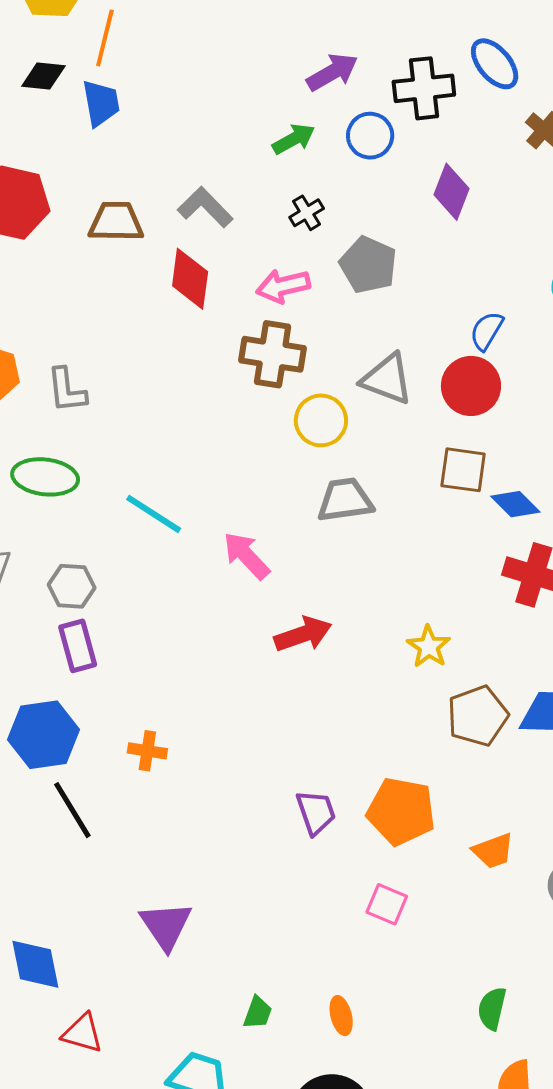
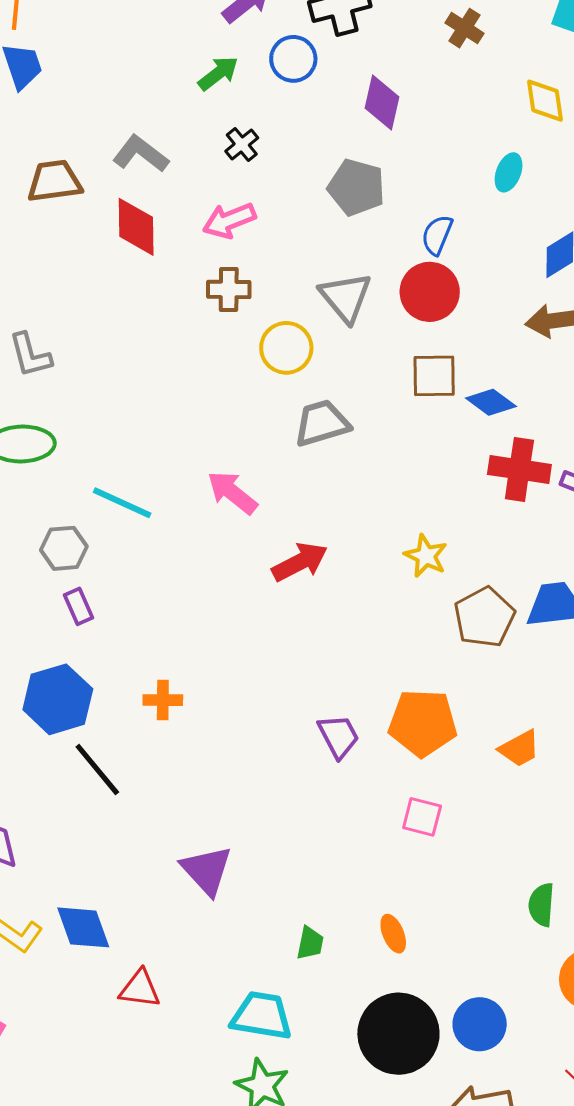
gray pentagon: (368, 265) -> (356, 187), moved
brown cross: (273, 354) -> (229, 289), size x0.7
gray triangle: (387, 379) -> (346, 297), turned 38
cyan line: (154, 514) -> (122, 503), moved
purple rectangle: (78, 646) -> (78, 606), size x0.7

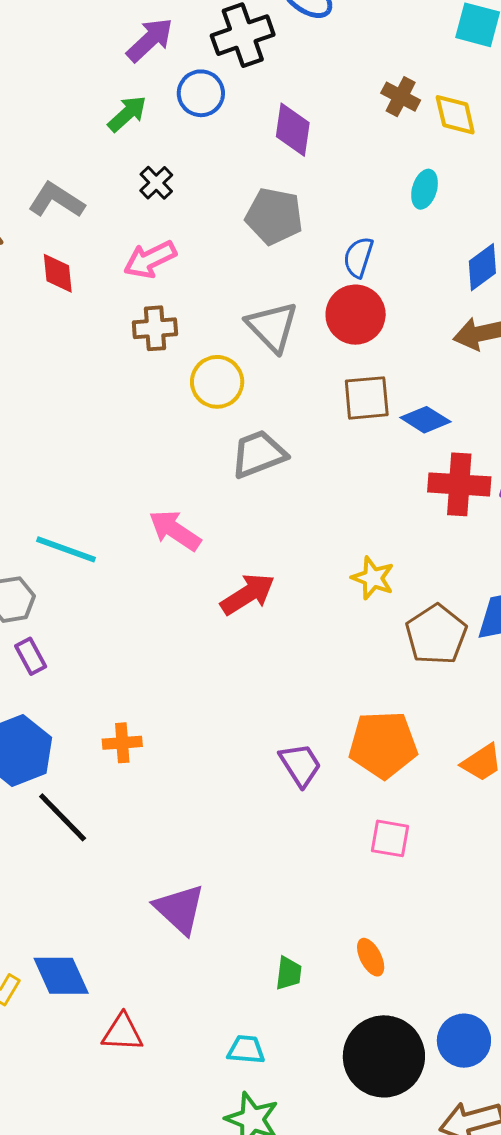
brown cross: (465, 28) -> (401, 97), moved
red diamond: (136, 227) -> (58, 273), size x0.7
cyan trapezoid: (262, 1016) -> (246, 1050), size x0.6

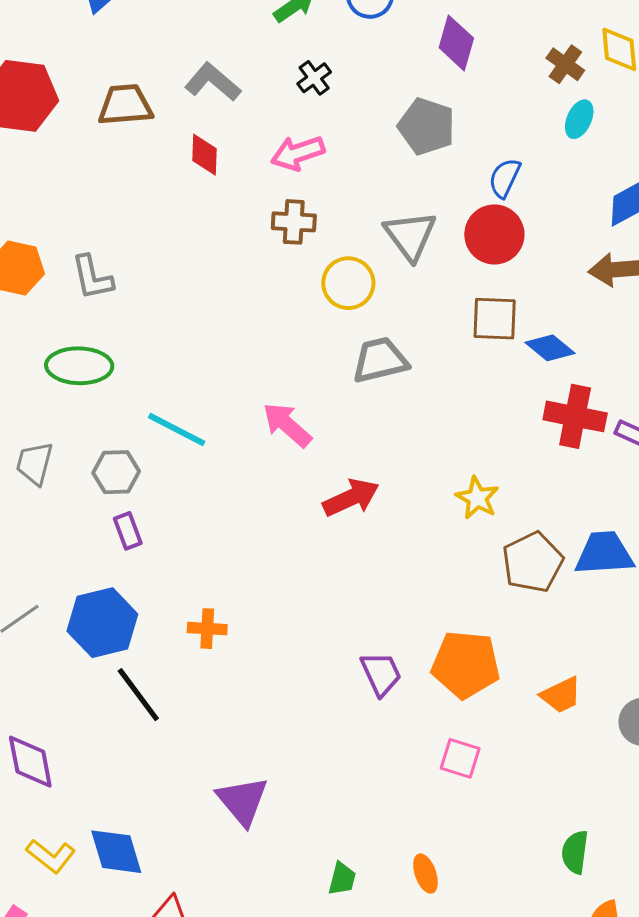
brown cross: (401, 97) -> (565, 64), moved

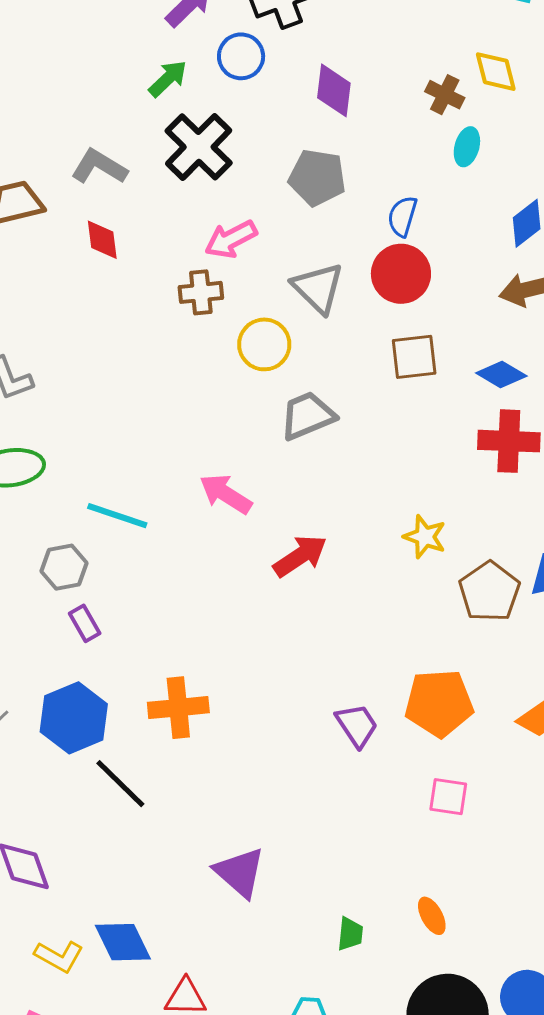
black cross: (314, 78) -> (199, 147), size x2.0
pink arrow: (298, 153) -> (231, 239), moved
blue diamond: (550, 348) -> (501, 374), moved
orange cross: (207, 629) -> (178, 708), size x1.5

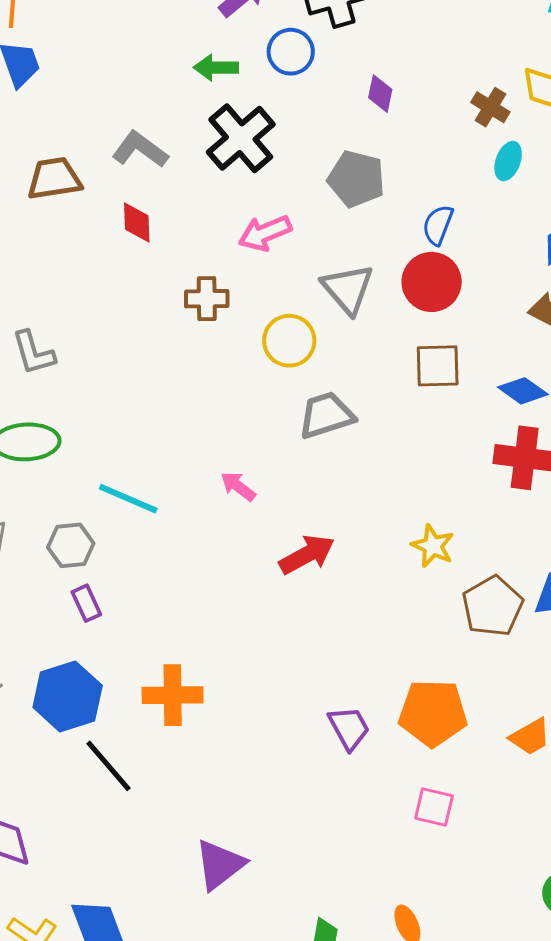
green arrow: (168, 79) -> (216, 68), turned -141
purple diamond: (334, 90) -> (380, 94), size x0.7
brown cross: (201, 292) -> (207, 299), moved
pink arrow: (226, 494) -> (238, 486), size x0.7
purple triangle: (240, 872) -> (220, 865), turned 36

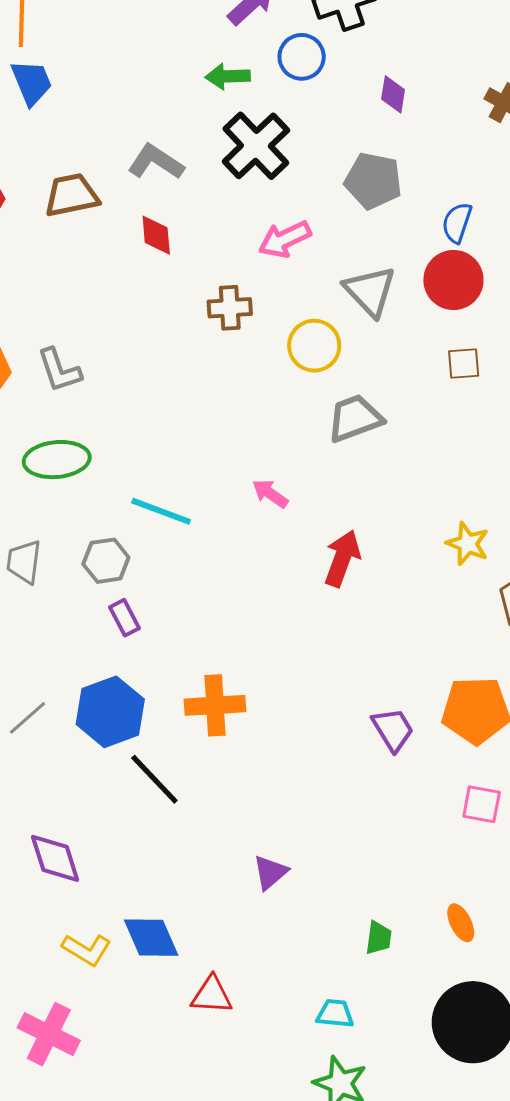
brown square: (438, 366) -> (464, 364), size x0.7
red arrow: (307, 555) -> (342, 558), turned -38
purple triangle: (220, 865) -> (270, 872), size x0.7

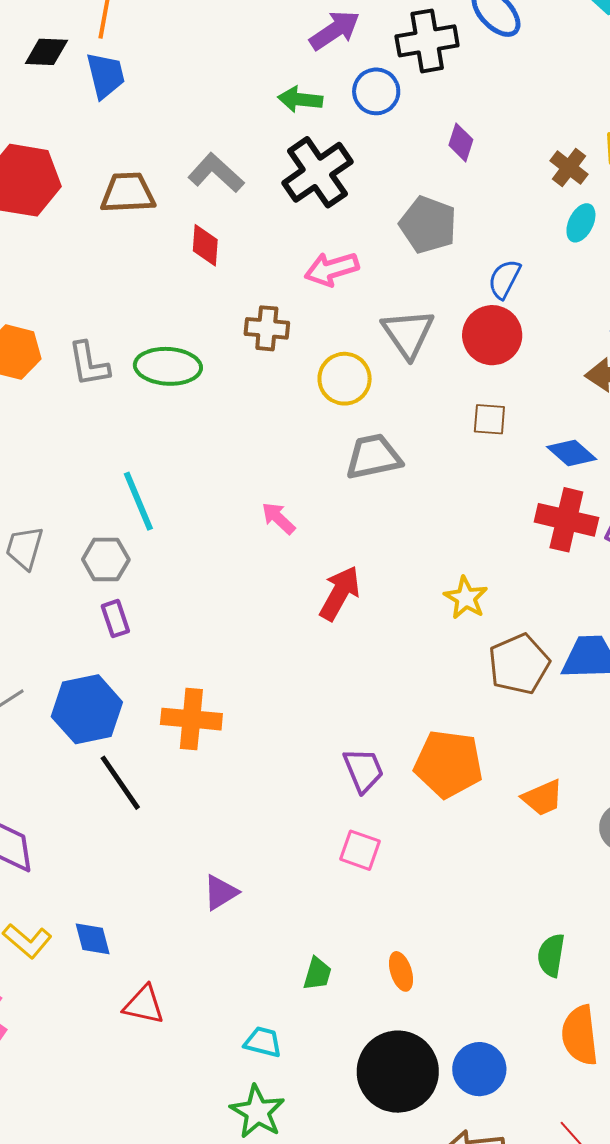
green ellipse: (57, 460) -> (168, 366), moved
cyan line: (161, 511) -> (138, 501), moved, turned 38
pink square: (482, 804) -> (360, 850), moved
blue diamond: (151, 938) -> (93, 939), size x0.7

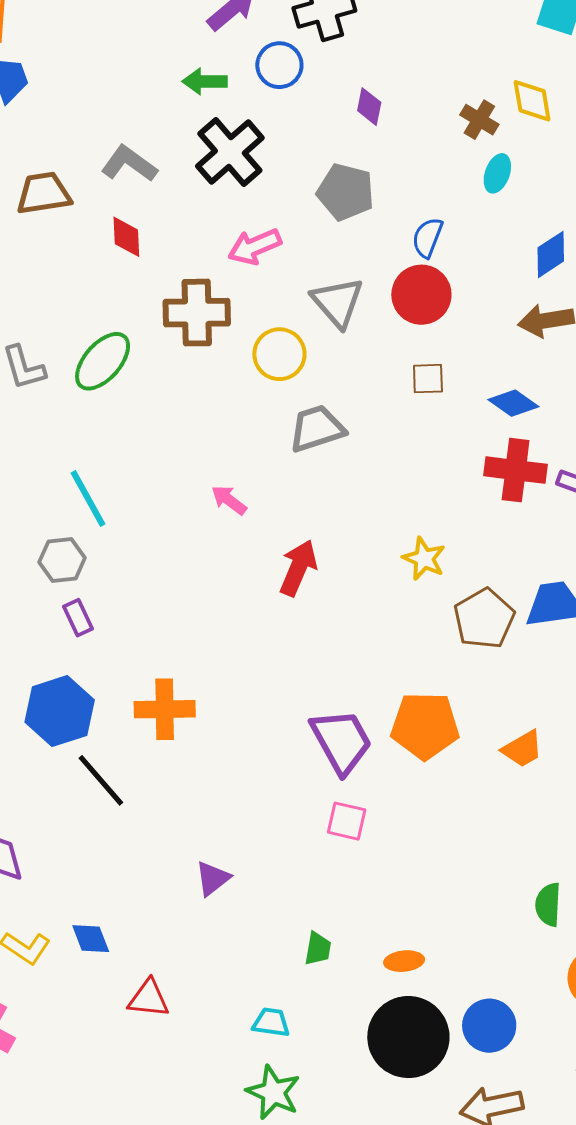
brown cross: (267, 328) -> (197, 313), size x1.5
green ellipse: (168, 366) -> (103, 361), turned -46
purple trapezoid: (363, 770) -> (341, 741), size x1.5
orange ellipse: (401, 971) -> (404, 961), moved, turned -72

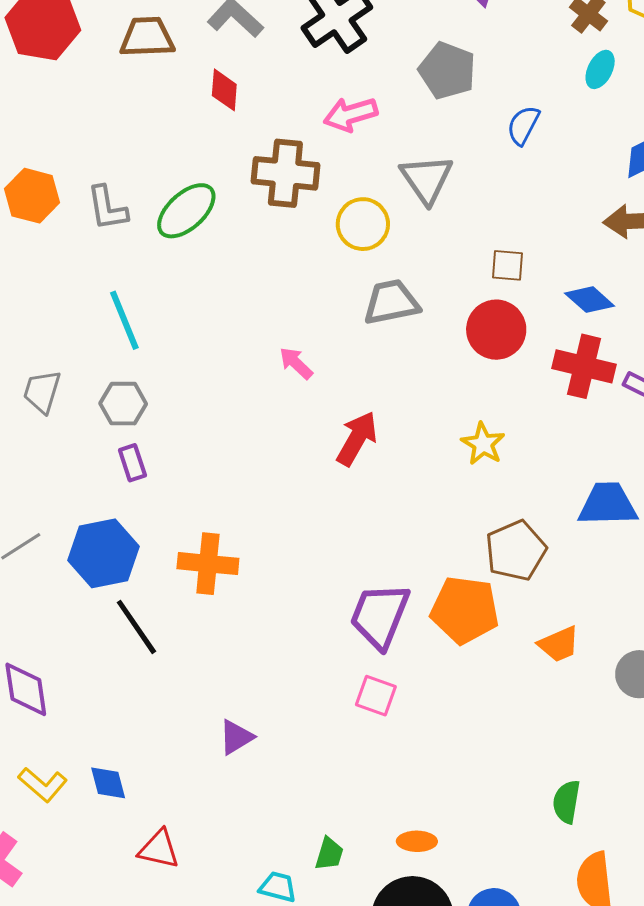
red circle: (421, 295) -> (496, 330), moved
cyan line: (88, 499) -> (124, 320), moved
brown pentagon: (484, 619) -> (516, 551), moved
purple trapezoid: (341, 741) -> (380, 616), turned -136
green trapezoid: (318, 949) -> (329, 854), moved

